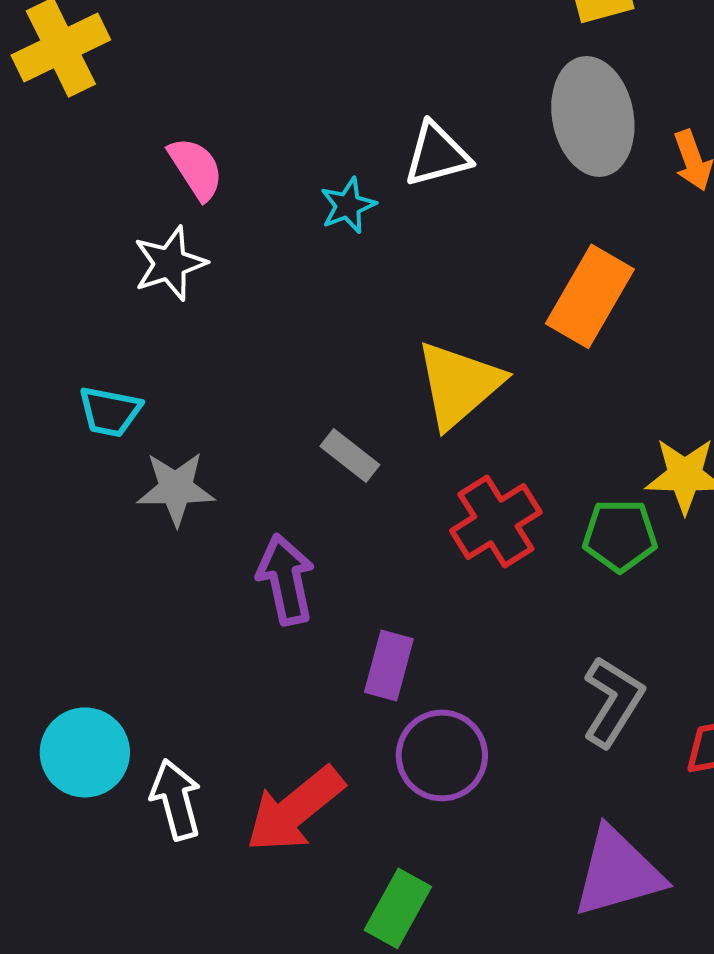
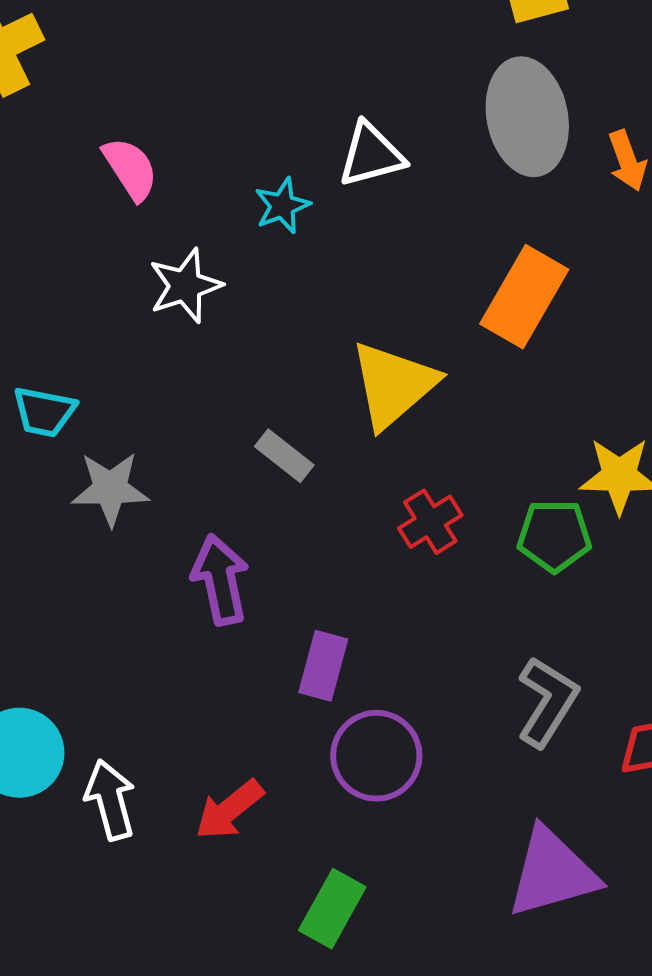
white star: (170, 263) -> (185, 286), moved
red cross: (496, 521) -> (430, 522), size x0.7
red arrow: (295, 809) -> (229, 810), size x0.7

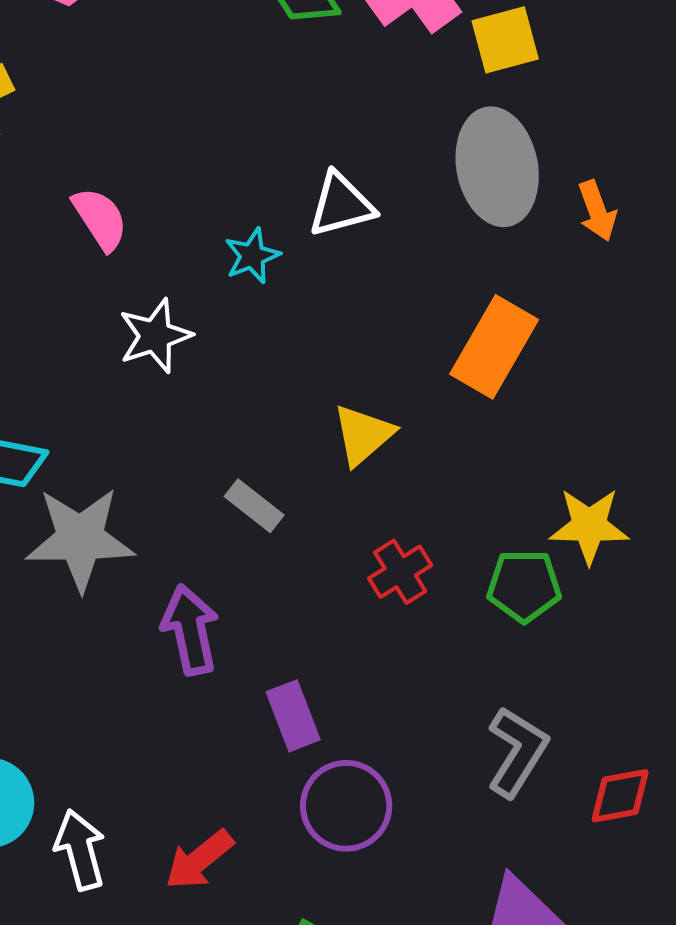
yellow triangle: (393, 385) -> (363, 435), size x0.7
gray star: (110, 489) -> (80, 539), size x1.4
purple rectangle: (323, 666) -> (293, 716), turned -36

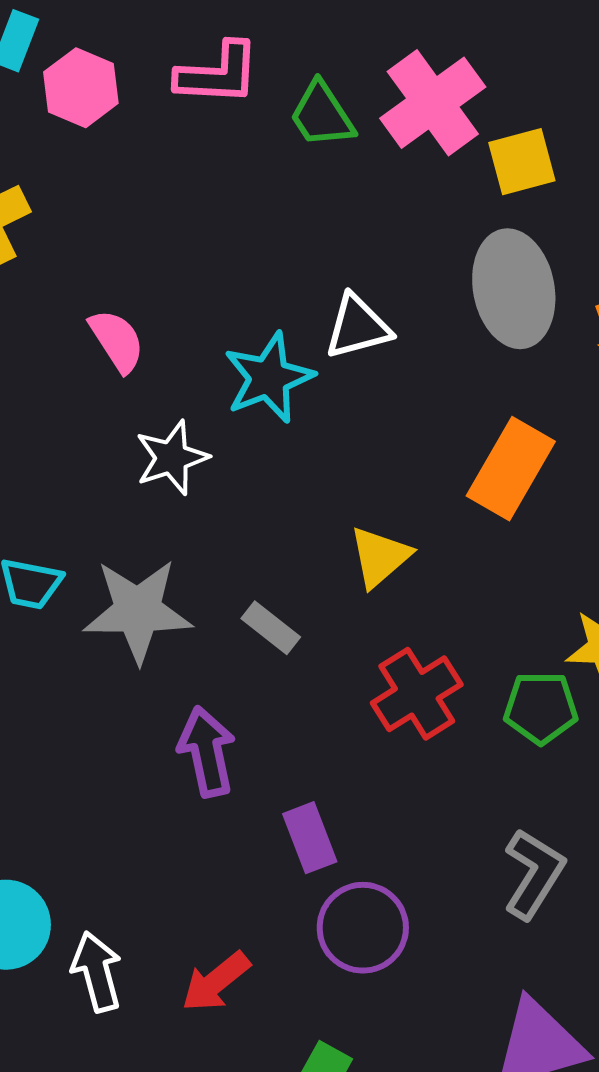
cyan star: (252, 256) -> (269, 378), size x1.6
gray star: (80, 539) -> (138, 611), moved
red cross: (400, 572) -> (417, 694), size x1.4

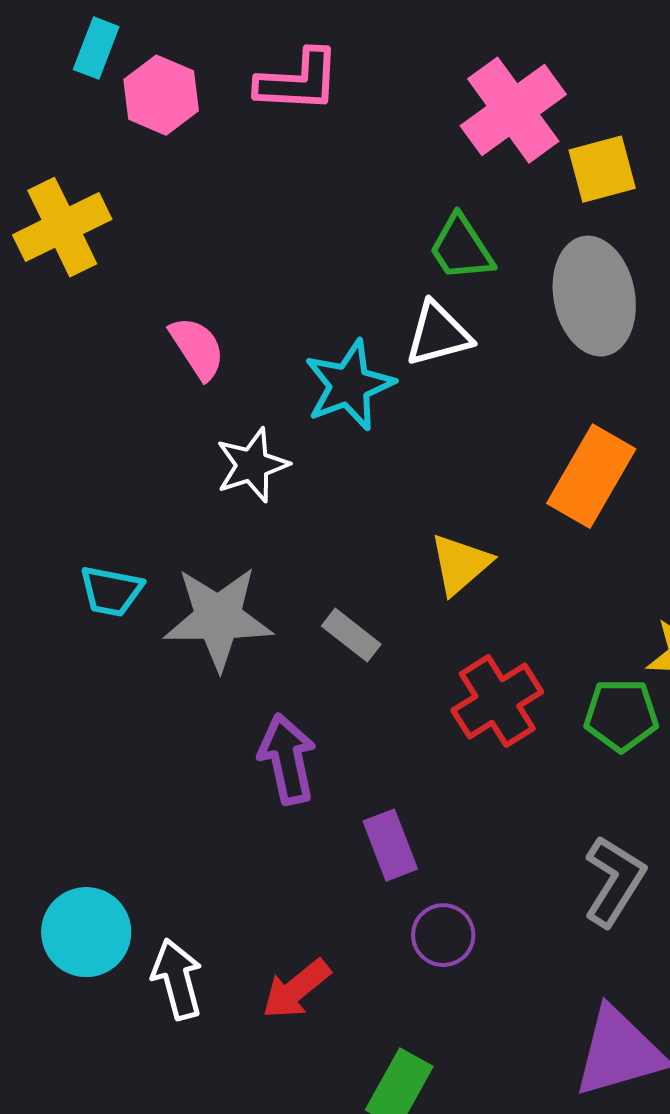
green trapezoid: (322, 115) -> (461, 248), moved
purple circle: (363, 928) -> (443, 935), size x0.7

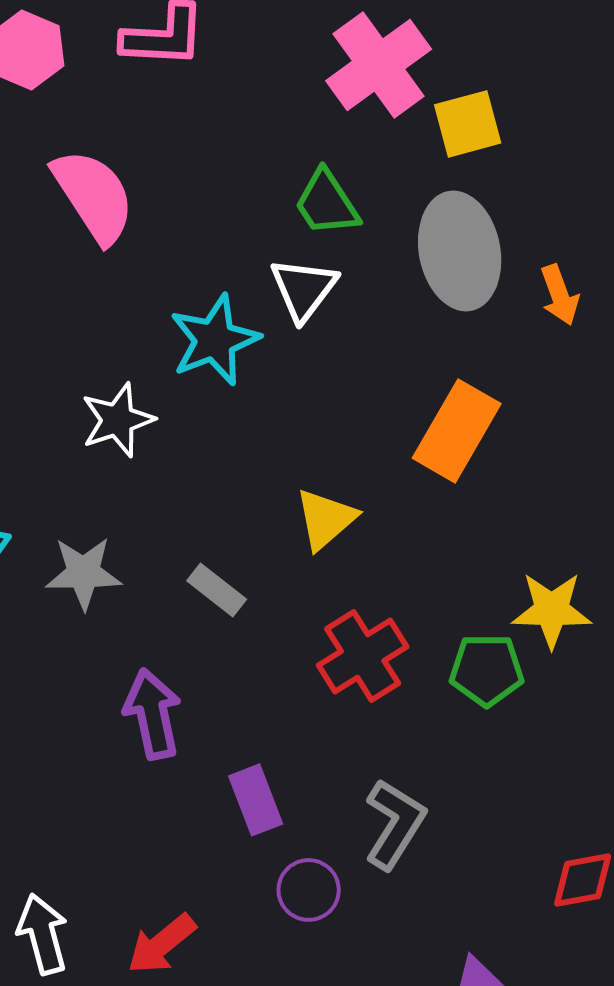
white triangle: (438, 334) -> (304, 289), turned -38
pink semicircle: (197, 348) -> (94, 196), moved, size x1.5
gray star: (218, 618) -> (84, 573), size x0.7
gray L-shape: (614, 881) -> (395, 824), moved

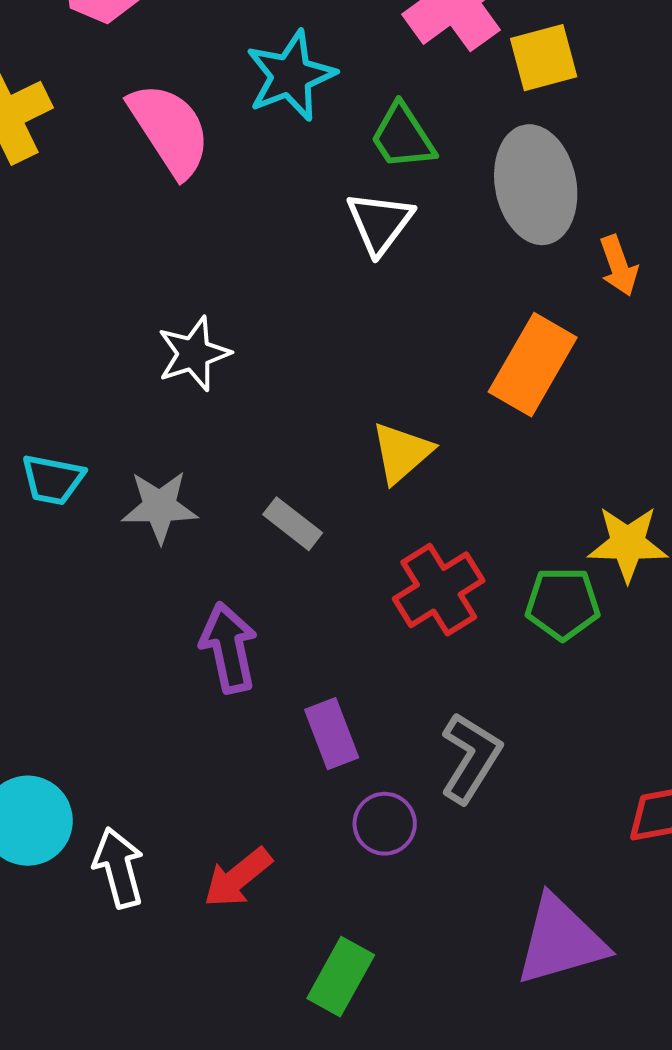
orange arrow: (560, 295) -> (619, 266), moved
cyan star: (215, 340) -> (291, 76), moved

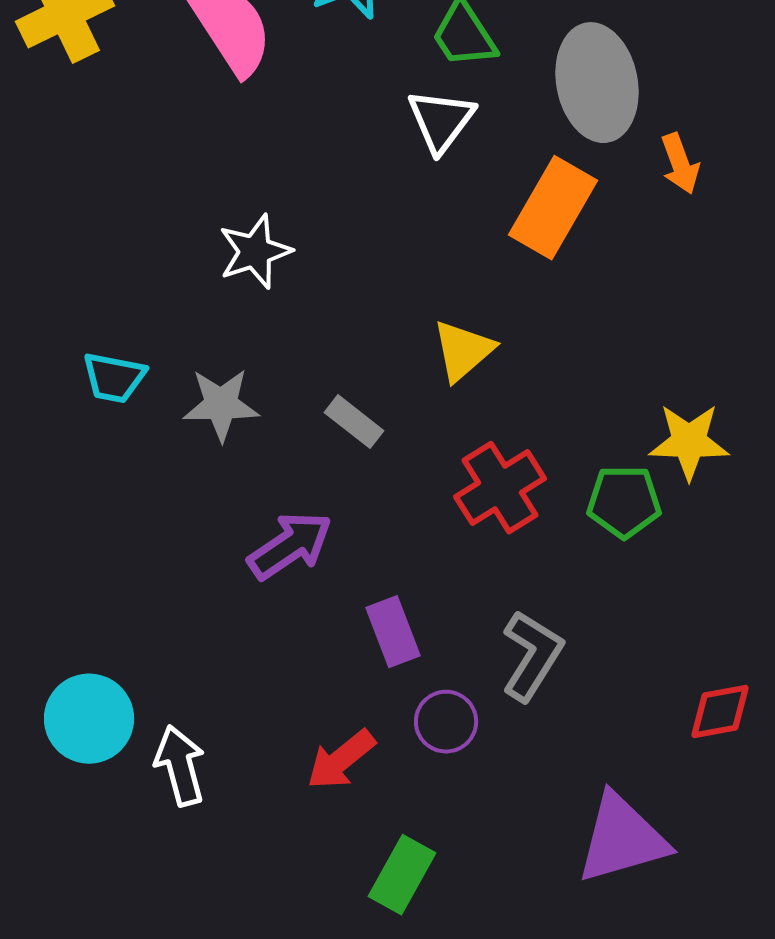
orange rectangle: (533, 365) -> (553, 208), moved
purple arrow: (229, 648) -> (290, 546), turned 68
red arrow: (238, 878) -> (341, 760), moved

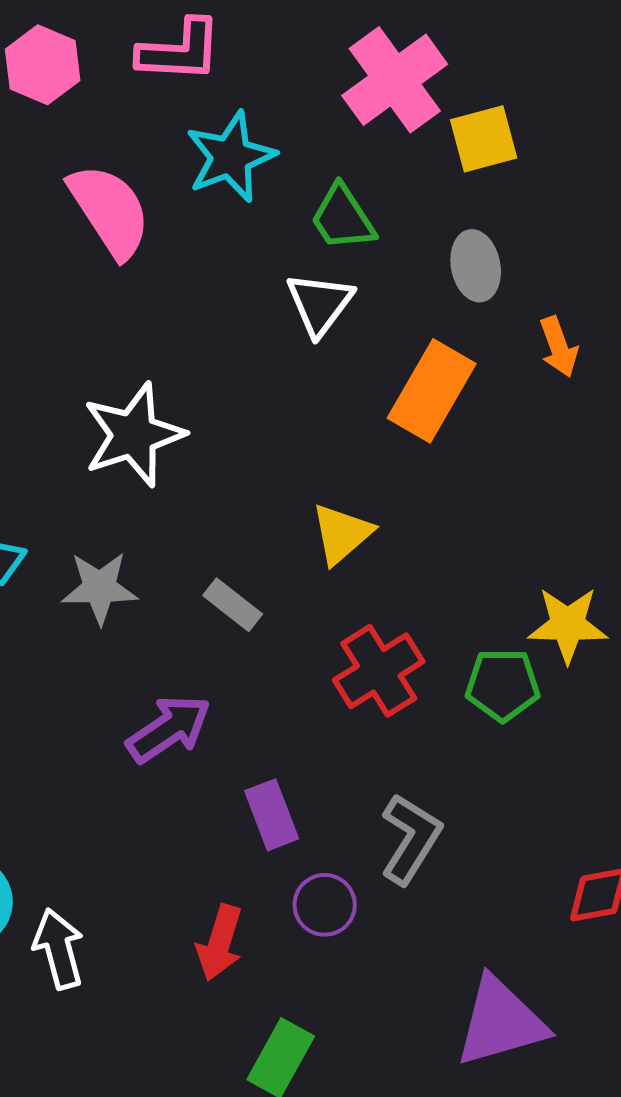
gray ellipse: (597, 83) -> (476, 266), size x0.6
white star: (255, 252) -> (134, 435), size x1.4
red arrow: (341, 760) -> (220, 943), turned -34

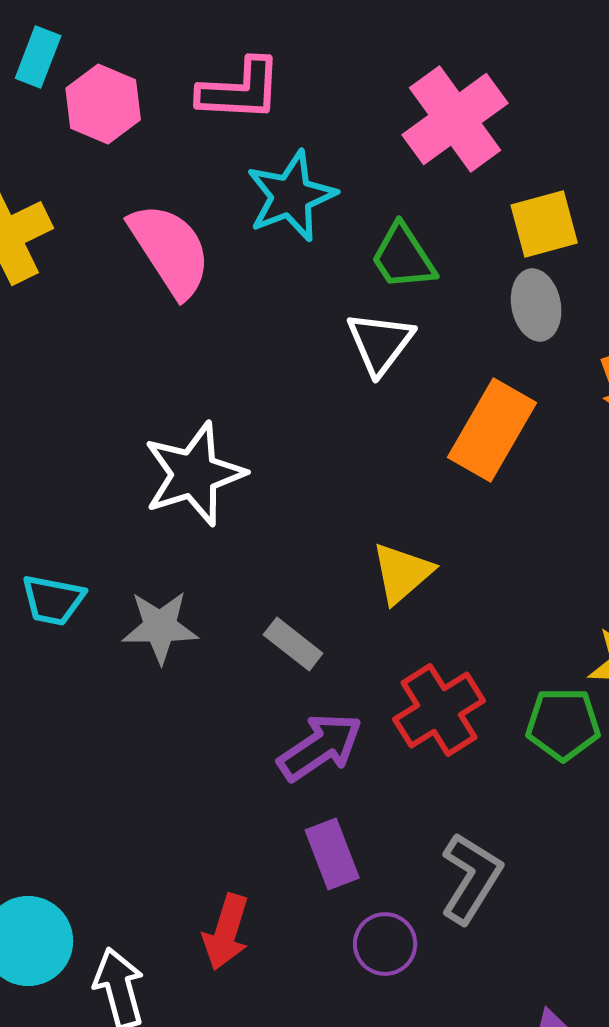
yellow square: (484, 139) -> (544, 224), moved
purple arrow: (169, 729) -> (320, 747), moved
red arrow: (220, 943) -> (226, 932), moved

